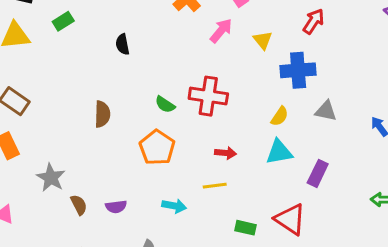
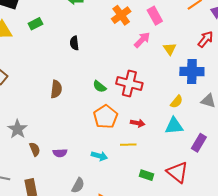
orange pentagon: (157, 148) -> (106, 117), moved

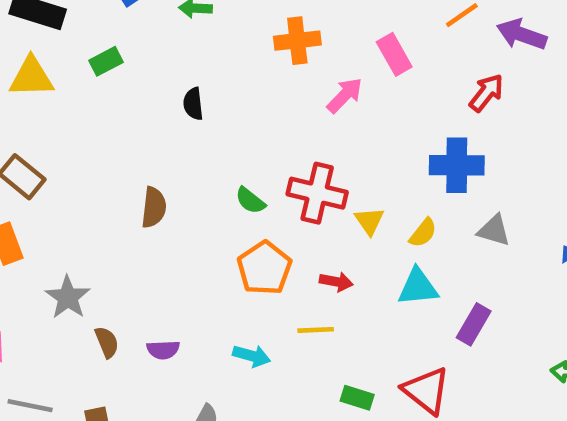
orange cross: (121, 15) -> (297, 41), turned 30
pink rectangle: (155, 16) -> (394, 54), moved
yellow triangle: (170, 49) -> (369, 221), moved

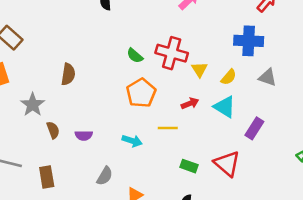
brown semicircle: (154, 207) -> (68, 74), moved
red arrow: (336, 282) -> (190, 103), moved, turned -35
cyan triangle: (418, 287) -> (225, 107), turned 35

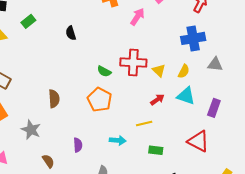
orange pentagon: (141, 93) -> (100, 100), moved
brown semicircle: (53, 130) -> (48, 161), moved
purple semicircle: (84, 135) -> (78, 145), turned -80
green rectangle: (189, 166) -> (156, 150), moved

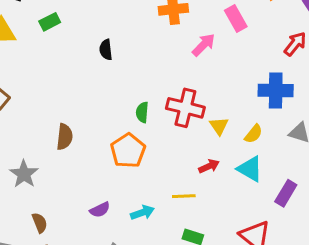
green semicircle: (104, 71) -> (142, 112), turned 56
cyan arrow: (118, 140) -> (142, 213), turned -35
purple semicircle: (78, 145) -> (100, 210), moved, turned 56

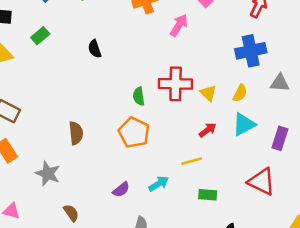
cyan triangle: (250, 169) -> (244, 124), turned -45

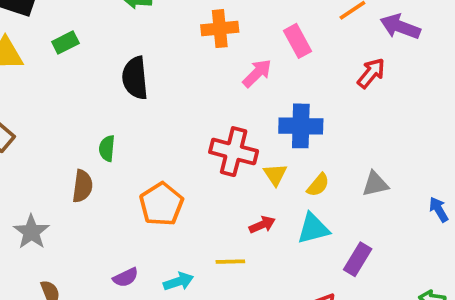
black semicircle: (95, 49) -> (135, 78), size x1.6
blue cross: (251, 51) -> (301, 126), moved
gray triangle: (280, 83) -> (375, 184), turned -30
green semicircle: (139, 96) -> (107, 148), moved

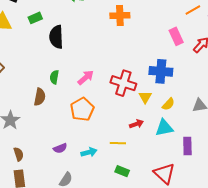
pink rectangle: (297, 41) -> (176, 36), moved
pink arrow: (257, 73) -> (86, 78), moved
black semicircle: (135, 78) -> (56, 37), moved
purple rectangle: (358, 259) -> (187, 146), turned -36

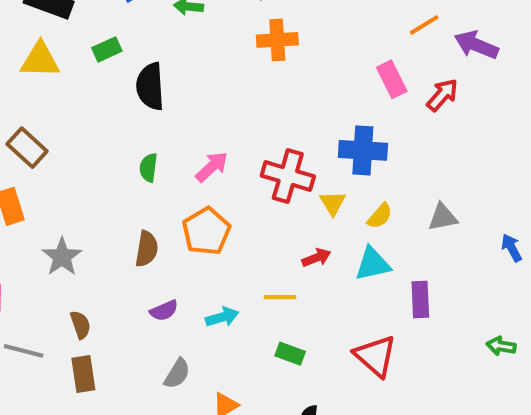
brown semicircle: (40, 97) -> (147, 249), moved

